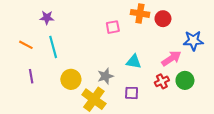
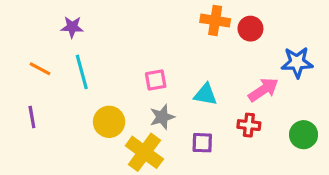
pink square: (113, 27) -> (156, 80), moved
purple line: (31, 76) -> (32, 117), moved
green circle: (185, 80) -> (304, 135), moved
red cross: (162, 81) -> (249, 125), turned 32

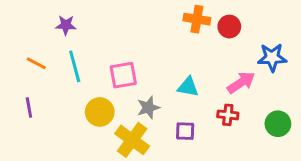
pink square: (156, 80) -> (123, 75), moved, size x1.4

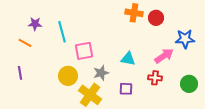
purple star: (66, 25) -> (35, 24), moved
cyan line: (75, 66) -> (62, 32), moved

